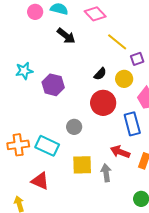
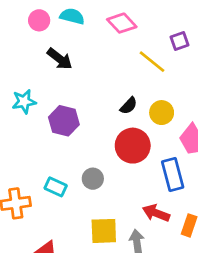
black arrow: (66, 36) -> (60, 59), moved
purple square: (137, 59) -> (179, 41), moved
cyan rectangle: (47, 146) -> (56, 187), moved, size x0.7

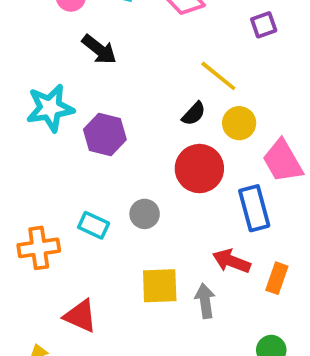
yellow line: (152, 62) -> (218, 76), moved
cyan star: (24, 102) -> (50, 108), size x1.4

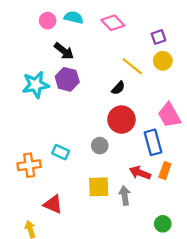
yellow circle: (239, 123) -> (163, 61), moved
purple hexagon: (105, 135) -> (67, 79), moved
gray circle: (145, 214) -> (100, 146), moved
orange rectangle: (277, 278) -> (165, 171), moved

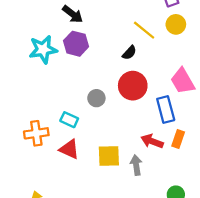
gray circle: (100, 146) -> (96, 98), moved
red triangle: (53, 204) -> (69, 149), moved

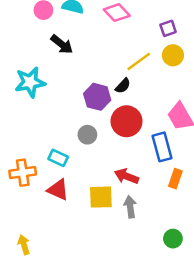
yellow line: (144, 30) -> (139, 61), turned -75
purple hexagon: (76, 44) -> (97, 97), moved
red arrow: (152, 141) -> (127, 176), moved

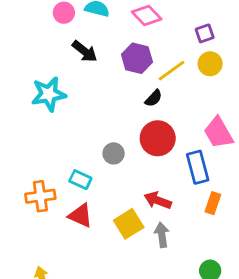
purple hexagon: (97, 97) -> (137, 58), moved
yellow square: (101, 197) -> (129, 224), turned -30

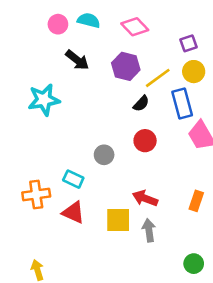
red circle: (158, 138) -> (145, 141), size x0.7
blue rectangle: (198, 167) -> (182, 104), moved
yellow square: (129, 224) -> (118, 220), turned 32

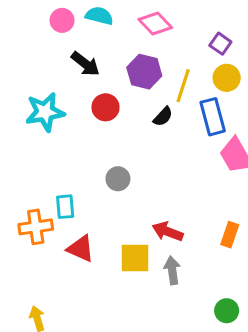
purple square: (189, 43) -> (220, 44), turned -36
yellow line: (158, 78) -> (183, 86), turned -36
red circle: (145, 141) -> (106, 107), moved
cyan rectangle: (73, 179) -> (65, 207), moved, turned 60

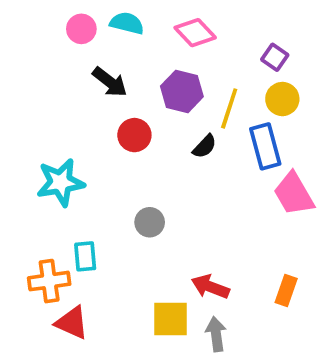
cyan star: (45, 112) -> (60, 182), moved
red triangle: (81, 249) -> (72, 323), moved

